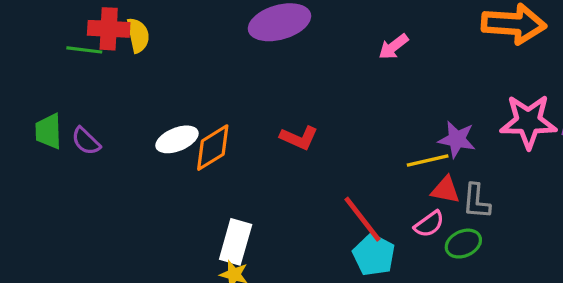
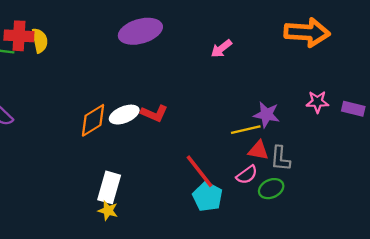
pink star: (528, 122) -> (317, 102), size x0.6
white ellipse: (177, 139) -> (124, 115), moved

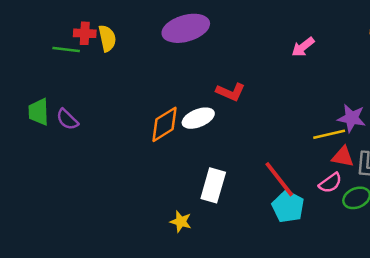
purple ellipse: (140, 31) -> (186, 28), moved
red cross: (19, 36) -> (85, 33), size x0.7
red L-shape: (154, 113) -> (231, 92), moved
white rectangle: (109, 187) -> (213, 185), moved

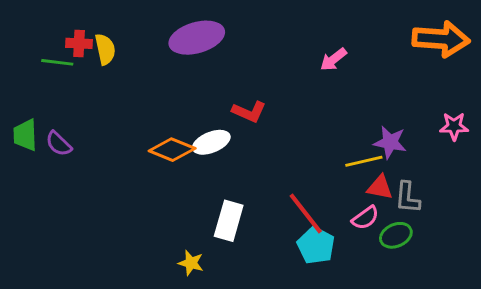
orange diamond: (165, 124) -> (172, 150), turned 54

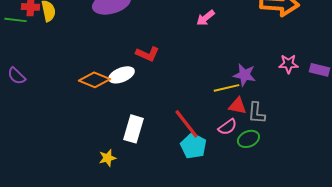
yellow star: (191, 263) -> (107, 158), turned -30

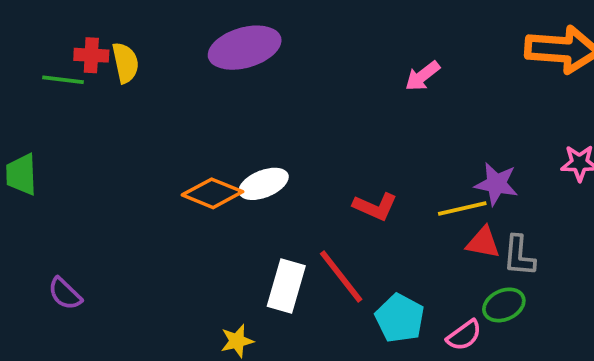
red L-shape: (147, 54) -> (375, 207), moved
purple semicircle: (16, 76) -> (65, 294), moved
red line: (186, 124) -> (341, 277), moved
pink semicircle: (227, 127) -> (464, 335), moved

